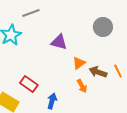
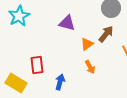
brown arrow: (98, 72) -> (106, 34), moved, turned 108
red rectangle: (29, 84) -> (37, 65), turned 48

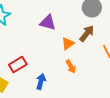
red rectangle: (37, 65) -> (18, 64), turned 66

